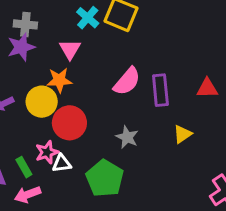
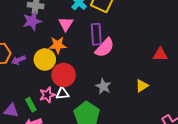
purple rectangle: (160, 90) -> (96, 34), moved
white triangle: (62, 164) -> (62, 93), moved

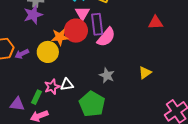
pink triangle: (66, 24) -> (82, 13), moved
red triangle: (160, 54) -> (156, 23), moved
red circle: (64, 75) -> (76, 31), moved
green rectangle: (31, 105) -> (36, 97), turned 56

